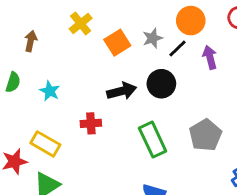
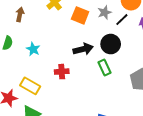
orange square: (117, 43) -> (80, 15), turned -36
green rectangle: (153, 140) -> (105, 67), moved, size x0.7

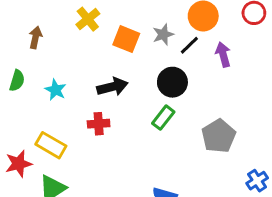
black arrow: (83, 49) -> (112, 87), moved
green rectangle: (105, 67) -> (163, 118), turned 63

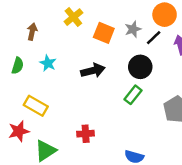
cyan star: (55, 90) -> (48, 63), moved
red cross: (99, 124) -> (86, 134), moved
yellow rectangle: (51, 145) -> (36, 106), moved

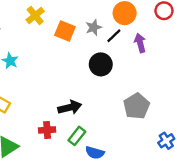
black arrow: (93, 71) -> (70, 107), moved
green rectangle: (133, 95) -> (77, 136), moved

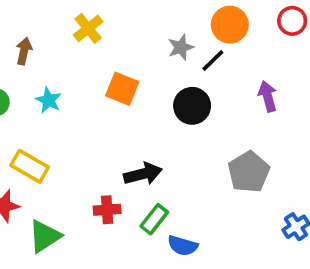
orange square: (65, 31) -> (122, 89), moved
purple arrow: (140, 43) -> (268, 96), moved

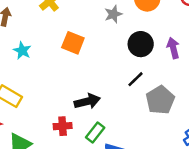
black line: (213, 61) -> (135, 79), moved
black circle: (192, 106) -> (141, 44), moved

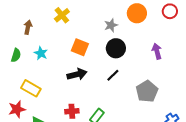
black circle: (141, 44) -> (116, 48), moved
black line: (135, 79) -> (113, 75), moved
black arrow: (87, 101) -> (77, 74), moved

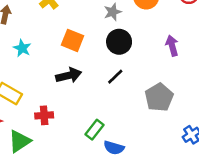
red cross: (72, 111) -> (44, 115), moved

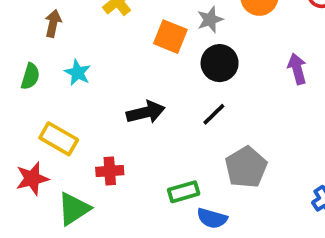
orange square: (73, 40) -> (170, 37), moved
gray pentagon: (159, 97) -> (246, 167), moved
green rectangle: (94, 130) -> (184, 192), turned 36

